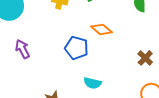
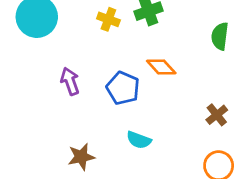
purple arrow: (22, 49) -> (70, 81), moved

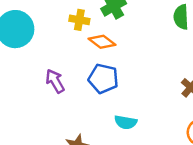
orange diamond: (161, 67) -> (102, 42), moved

